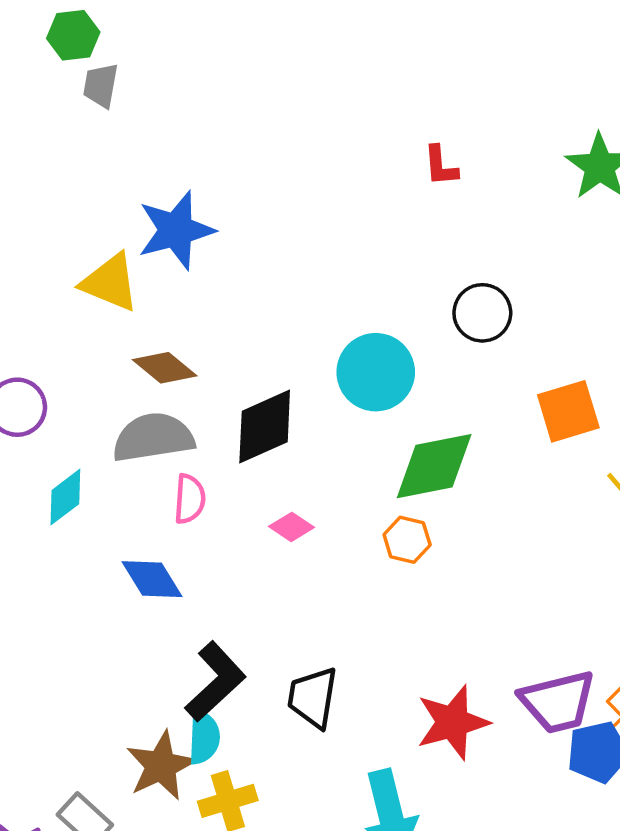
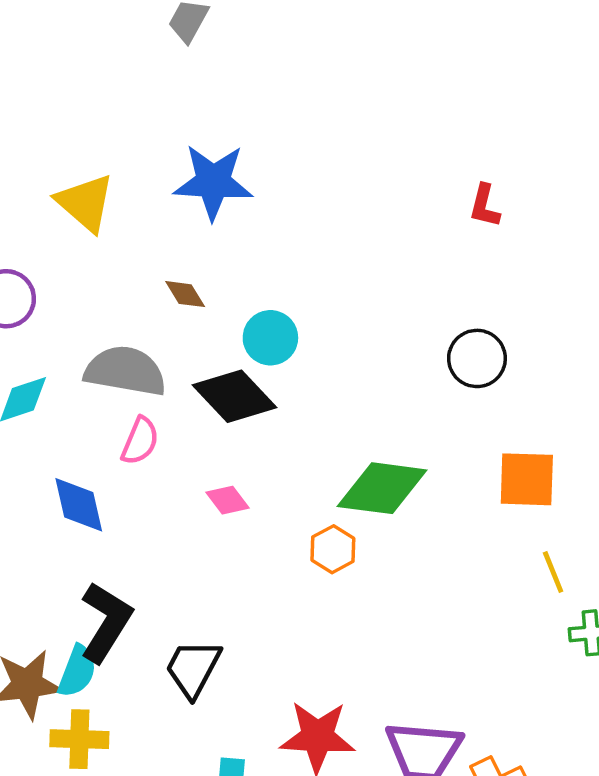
yellow triangle: (110, 282) -> (85, 203), moved
brown diamond: (165, 368) -> (185, 294), moved, size x0.7
cyan circle: (376, 372) -> (270, 338), moved, size x0.7
black diamond: (265, 426) -> (234, 396), turned 52
black L-shape: (215, 682) -> (106, 622), turned -34

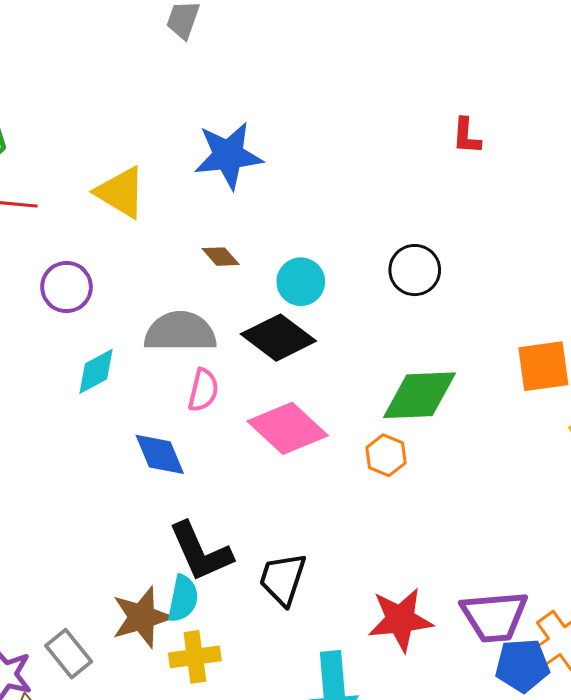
black circle: (477, 358) -> (415, 270), moved
pink diamond: (228, 500) -> (288, 428), size x2.0
black L-shape: (106, 622) -> (201, 552), turned 134

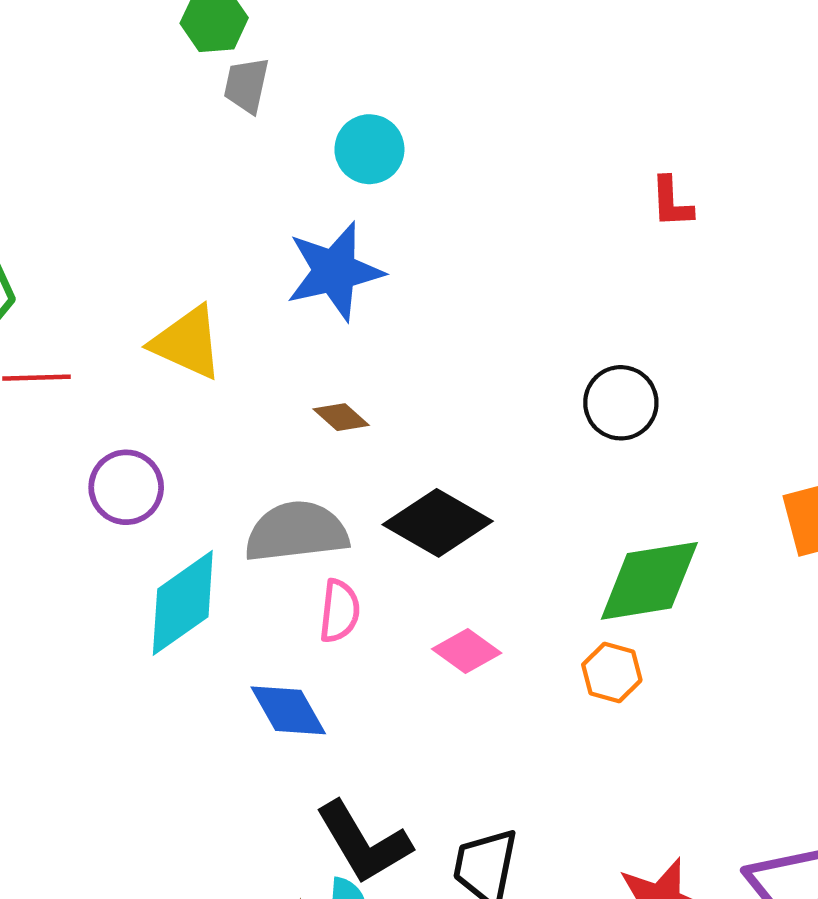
cyan circle: (301, 282) -> (369, 149), moved
cyan diamond: (96, 371) -> (183, 603), size x1.5
pink diamond: (288, 428) -> (467, 651), size x0.6

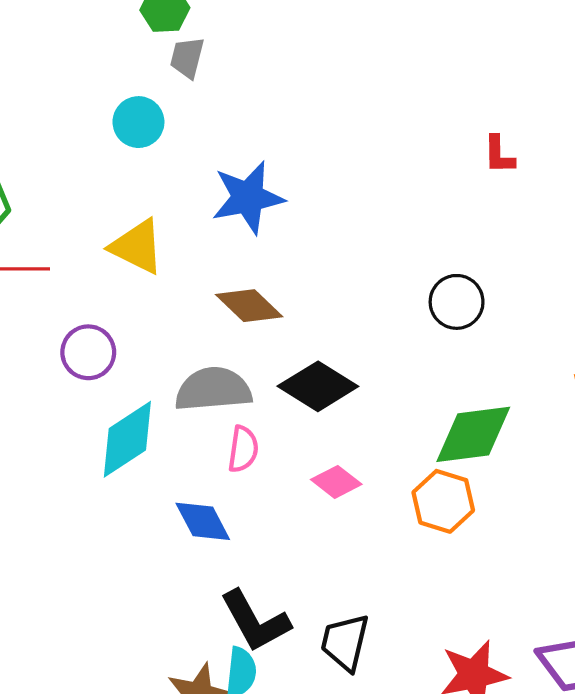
cyan circle: (369, 149) -> (138, 122), moved
brown diamond: (341, 417) -> (249, 306), size x1.6
orange hexagon: (612, 672) -> (443, 501), size x1.4

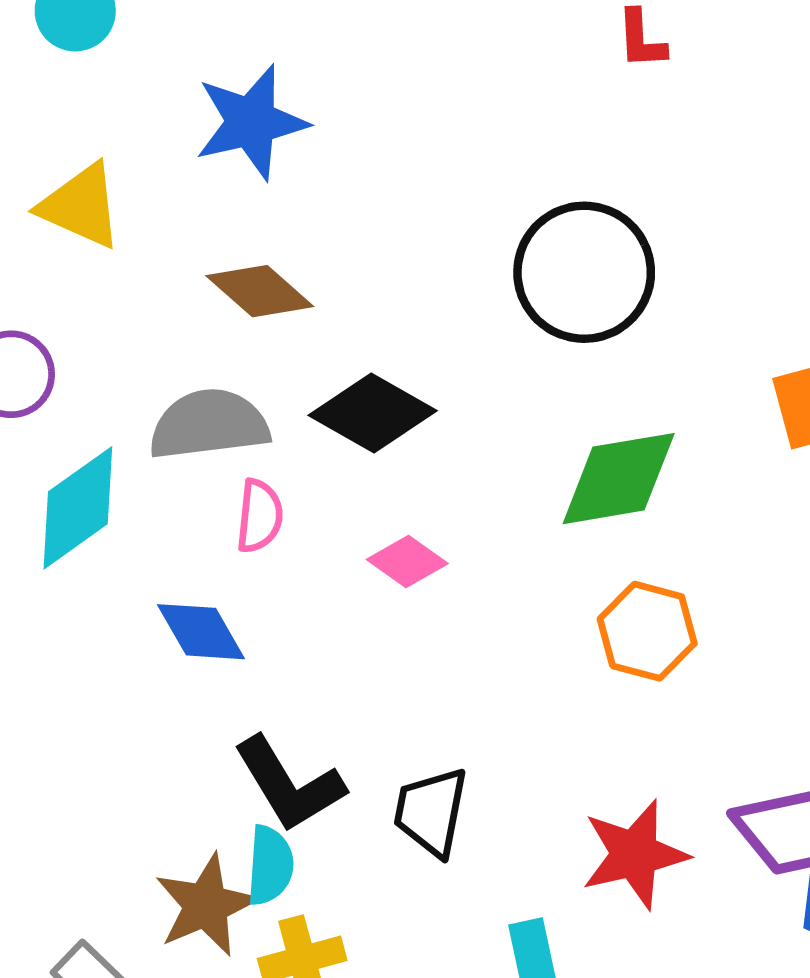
black circle: (457, 302) -> (584, 272), size x1.6
orange hexagon: (443, 501) -> (647, 631), moved

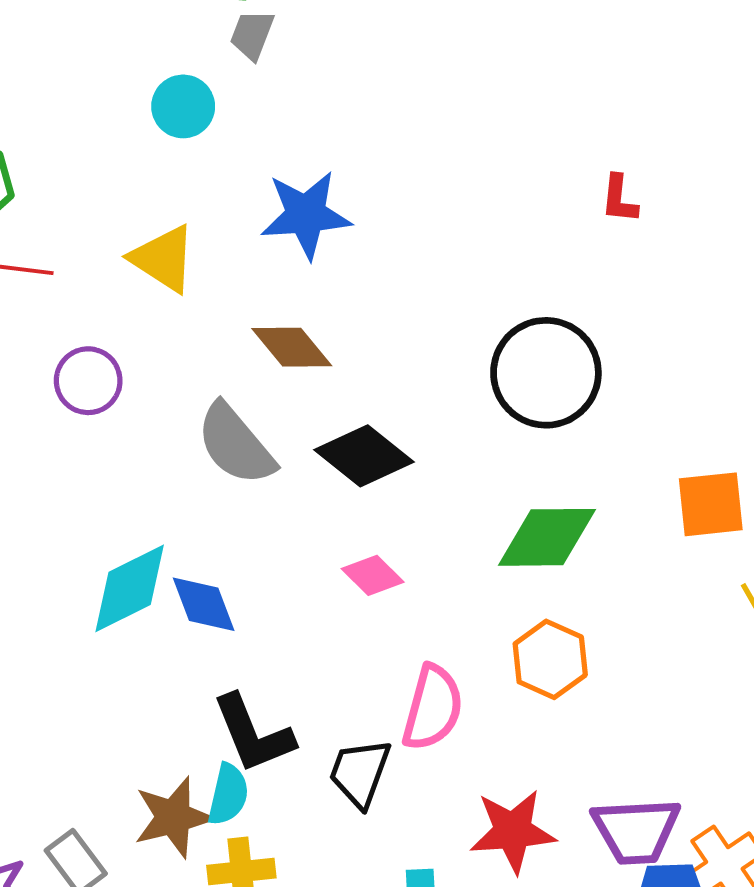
gray semicircle: (209, 424) -> (236, 444), turned -132
cyan diamond: (78, 508) -> (130, 588), moved
pink semicircle: (260, 516) -> (433, 708), moved, size x1.5

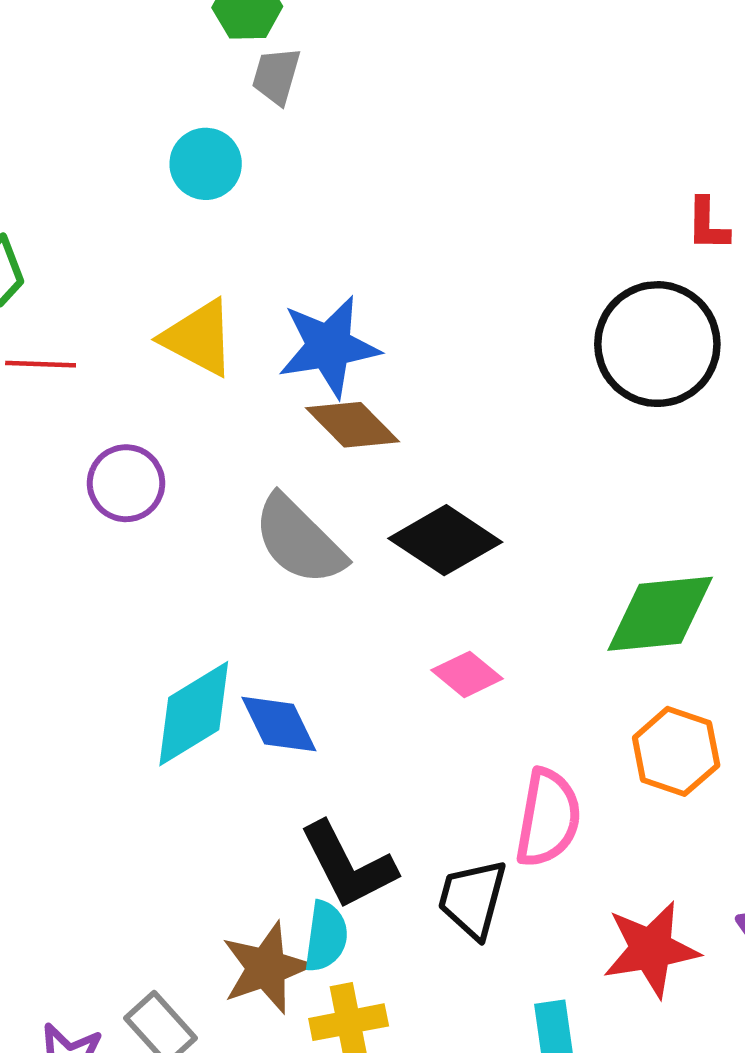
blue star: (306, 215) -> (329, 347), moved
black circle: (546, 373) -> (657, 344), moved

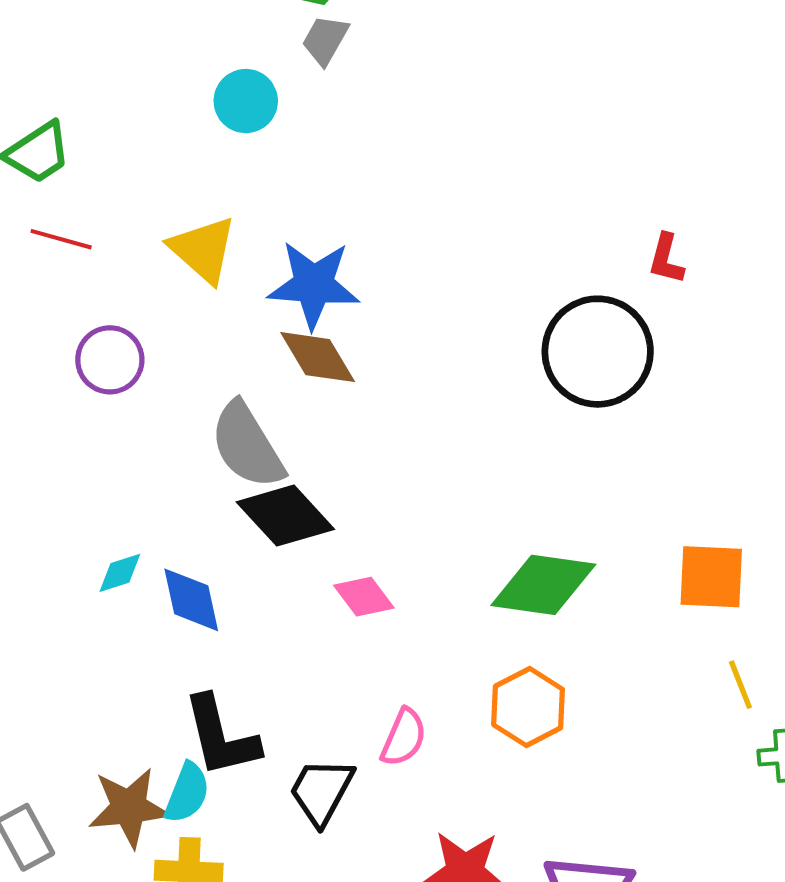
black diamond: (445, 540) -> (285, 516), moved
cyan diamond: (194, 714) -> (120, 573), size x0.5
pink semicircle: (548, 818) -> (404, 737), size x0.7

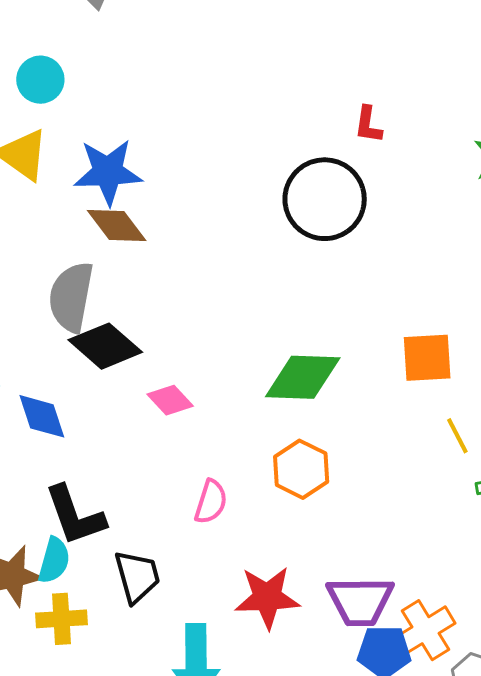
cyan circle: (246, 101) -> (40, 80), moved
gray semicircle: (247, 445) -> (71, 297), turned 48
black trapezoid: (321, 791) -> (137, 576), moved, turned 142

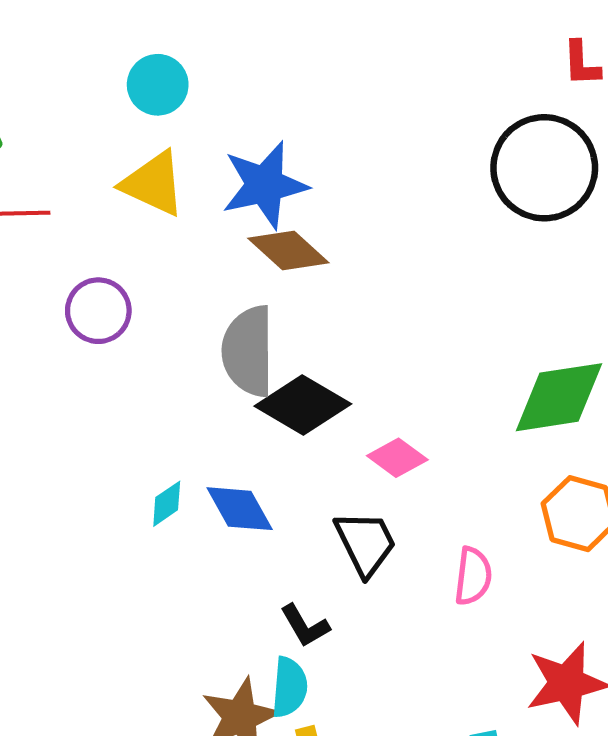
black L-shape: (75, 516) -> (305, 626), size x0.6
black trapezoid: (137, 576) -> (365, 543), moved

